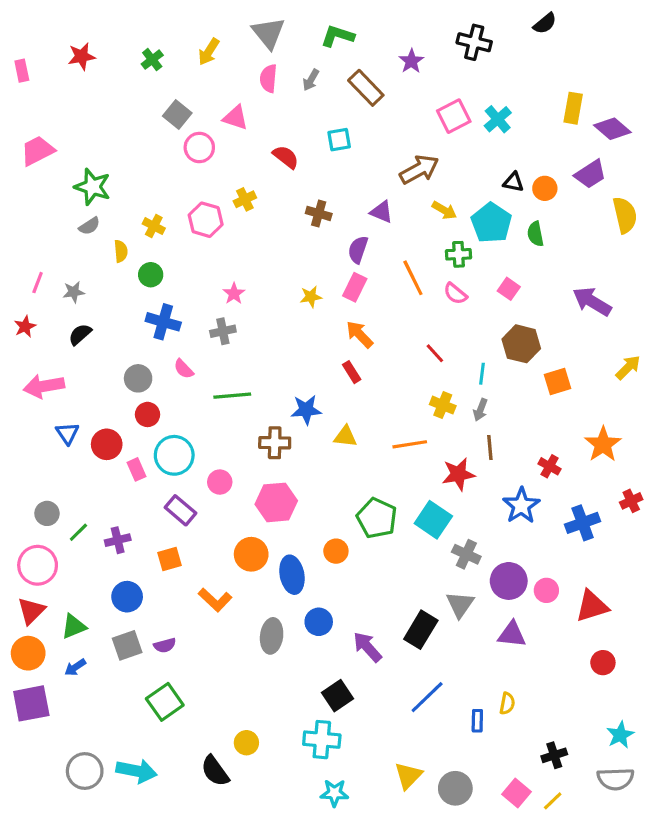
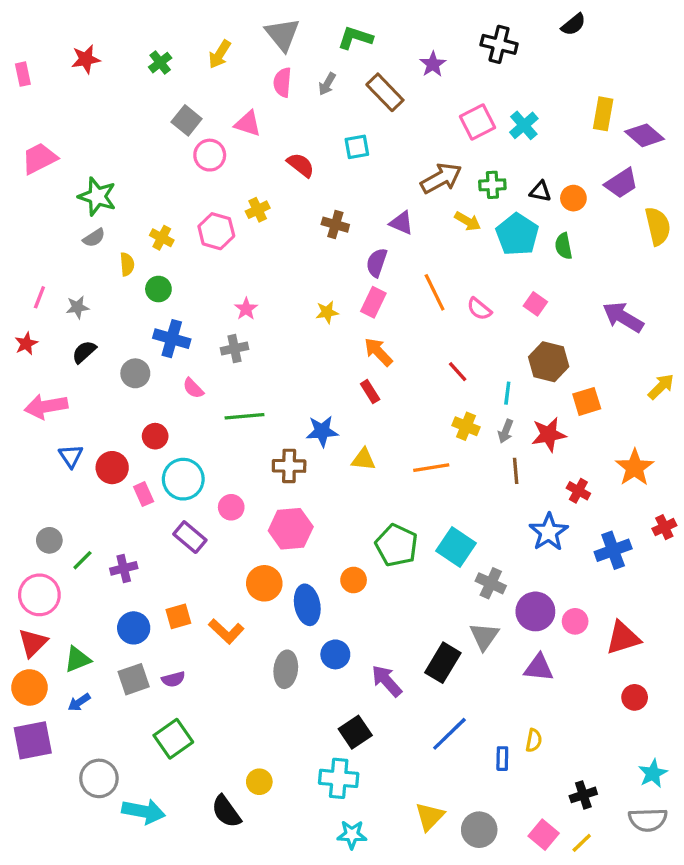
green cross: (458, 254) -> (492, 185), moved
gray circle: (138, 378) -> (135, 373), moved
red star: (458, 474) -> (549, 435), moved
orange square: (169, 559) -> (178, 616), moved
gray circle: (85, 771) -> (99, 778), moved

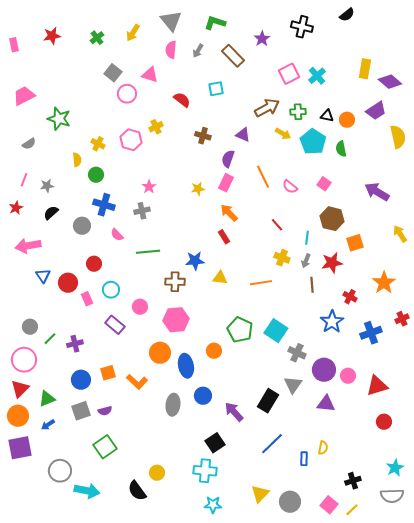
gray semicircle: (94, 238) -> (29, 144), moved
yellow arrow: (661, 387) -> (400, 234), turned -78
cyan circle: (183, 479) -> (111, 290), size x0.7

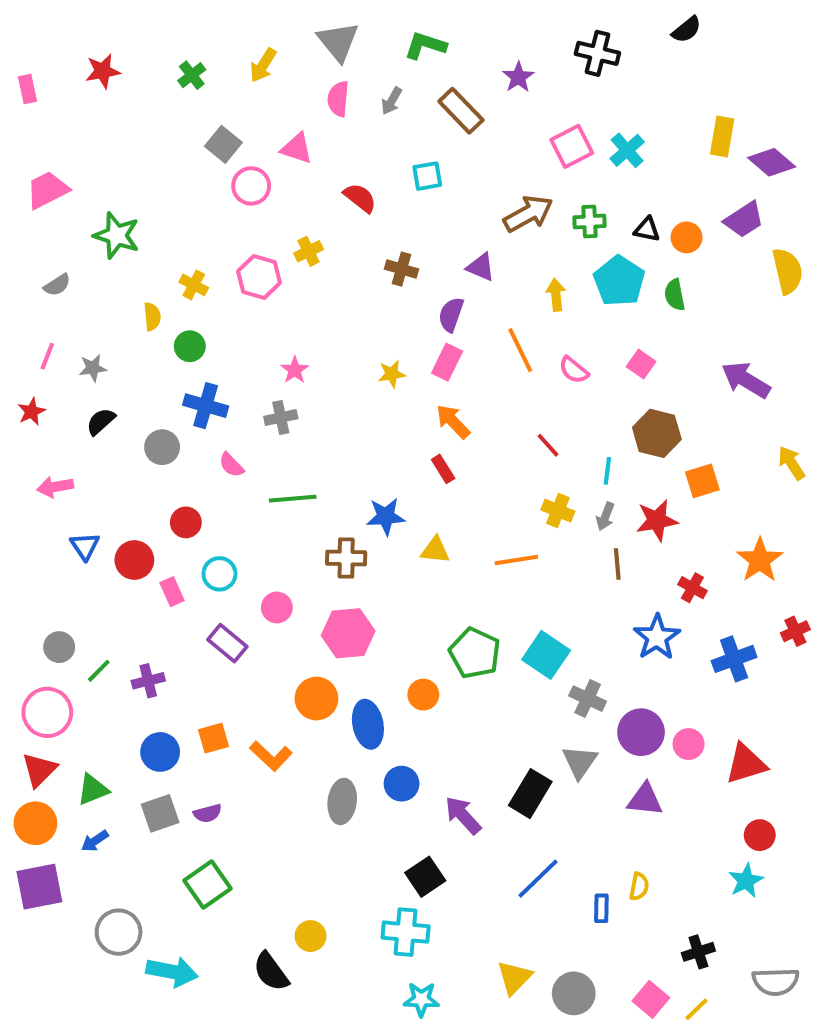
yellow arrow: (283, 134) -> (556, 295), moved, turned -126
pink arrow: (28, 246) -> (55, 487), size x0.7
cyan star: (395, 468) -> (746, 881), moved

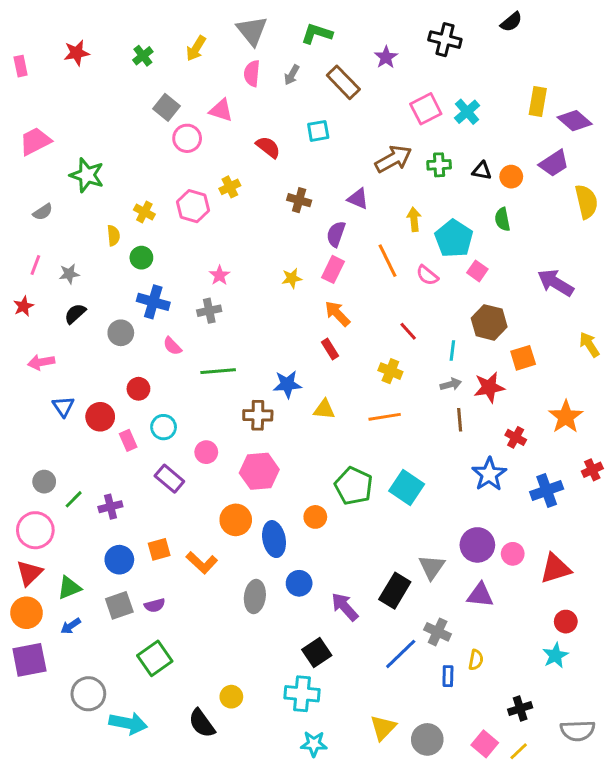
cyan pentagon: (619, 281) -> (454, 238), moved
yellow cross: (558, 511) -> (390, 371), moved
gray arrow: (605, 516) -> (451, 384), turned -126
gray cross: (588, 699) -> (438, 632), moved

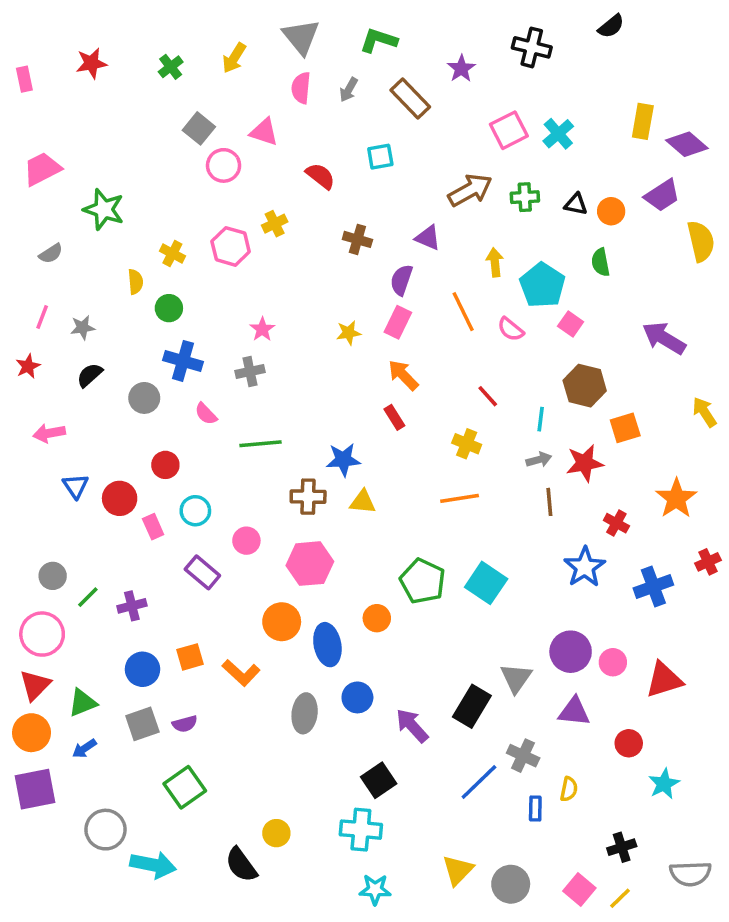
yellow triangle: (324, 409) -> (363, 502), moved
red circle: (566, 622) -> (629, 743), moved

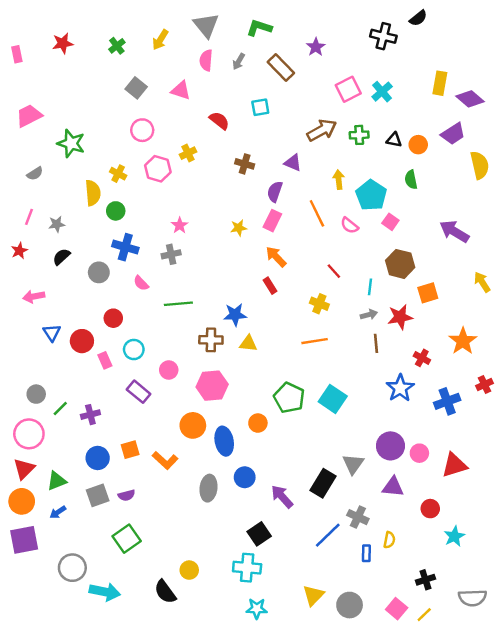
black cross: (532, 47) -> (383, 36), moved
pink circle: (224, 165) -> (142, 130), moved
yellow semicircle: (135, 282) -> (93, 193), size x1.5

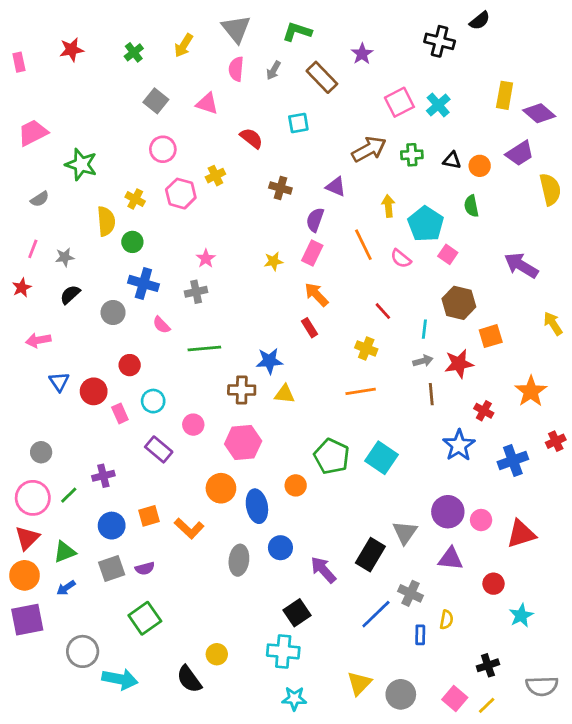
green line: (60, 409) -> (69, 495), moved

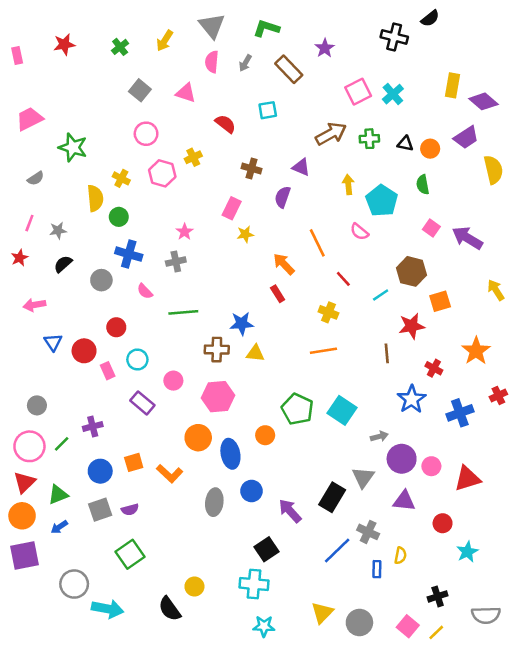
orange line: (363, 245) -> (317, 243), moved
pink rectangle: (312, 253) -> (232, 208), moved
pink square: (448, 254) -> (431, 228), moved
cyan line: (424, 329) -> (381, 295), turned 49
gray arrow: (423, 361) -> (379, 436), moved

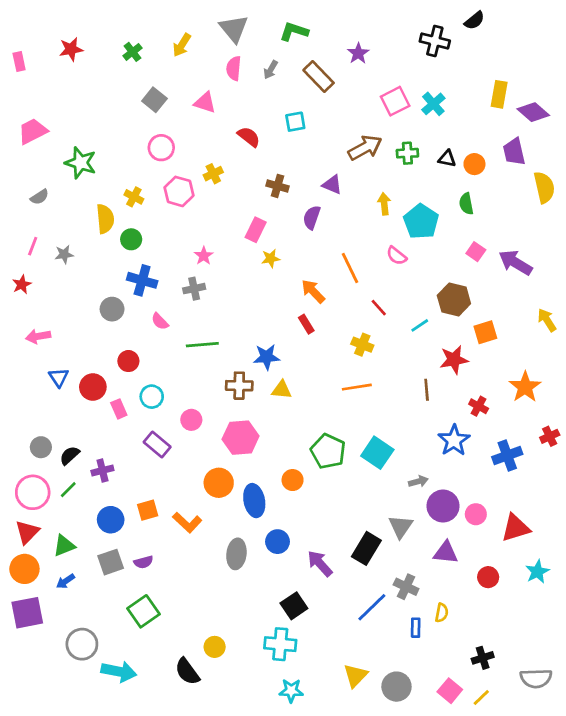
purple trapezoid: (466, 137) -> (514, 152), turned 110
black semicircle: (63, 264) -> (70, 455), moved
cyan star: (467, 552) -> (537, 572), moved

